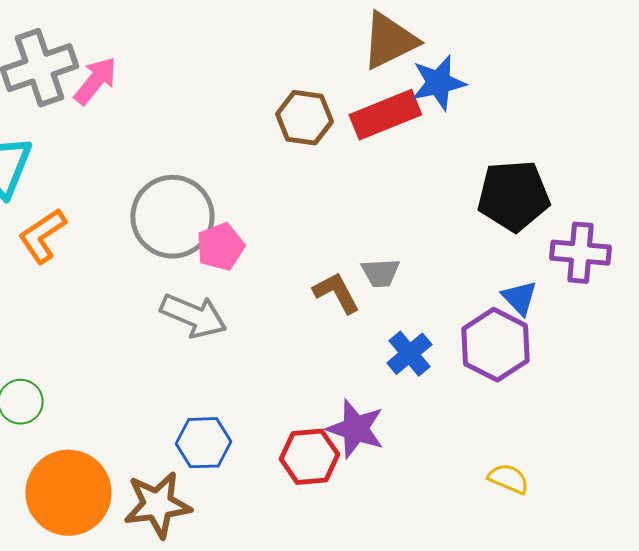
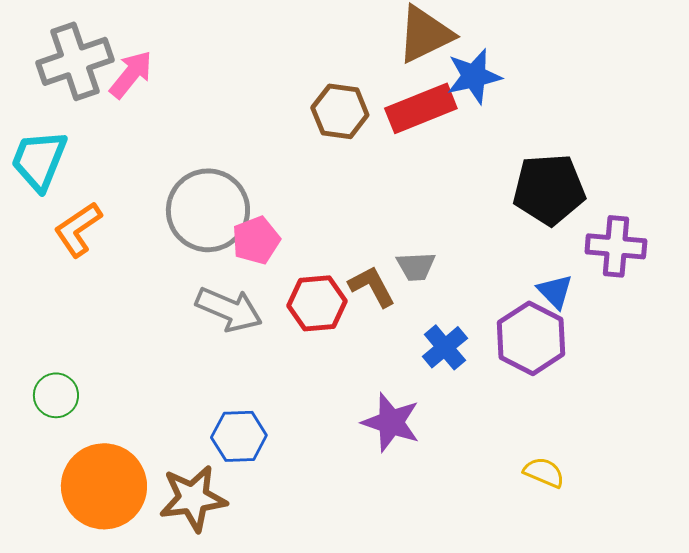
red hexagon: (309, 457) -> (317, 303), moved

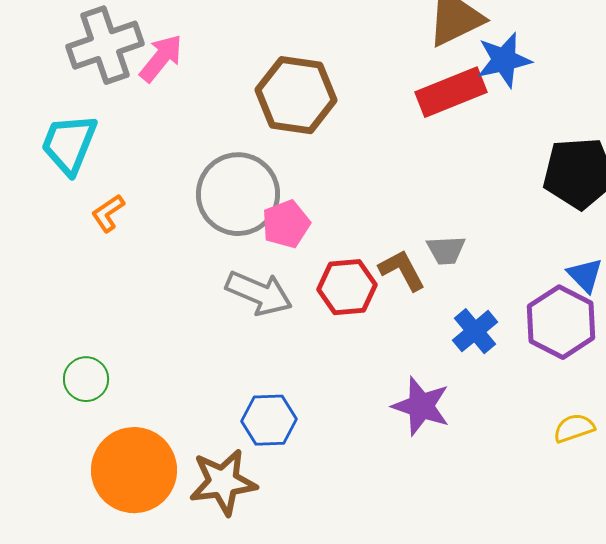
brown hexagon: (340, 111) -> (296, 95), moved, size x1.4
orange L-shape: (78, 229) -> (108, 213), size x0.7
yellow semicircle: (544, 472) -> (574, 428), moved, turned -42

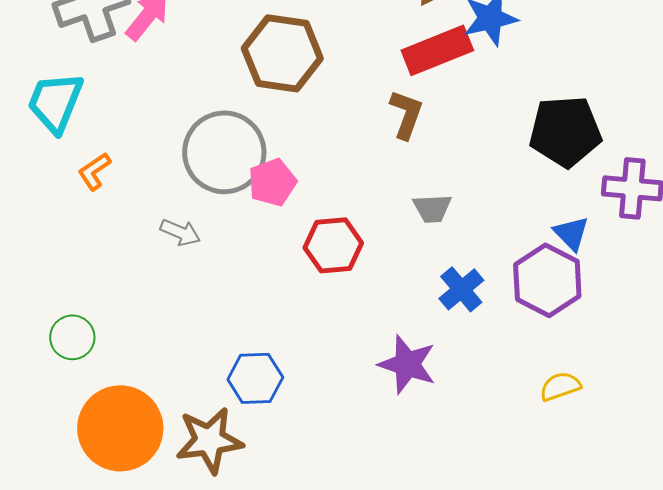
brown L-shape: (402, 270) -> (406, 114), moved, turned 48
gray arrow: (259, 293) -> (180, 232), moved, size x0.6

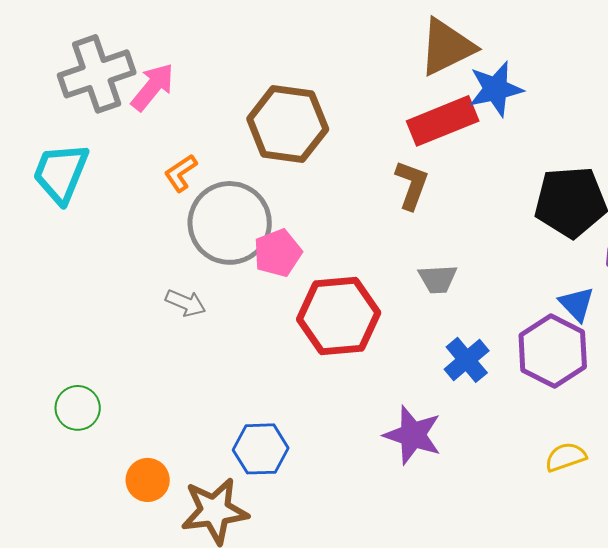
orange L-shape: (94, 171) -> (181, 173), moved
red hexagon: (333, 245) -> (339, 316), size x1.4
orange circle: (120, 428) -> (148, 480), moved, size x0.5

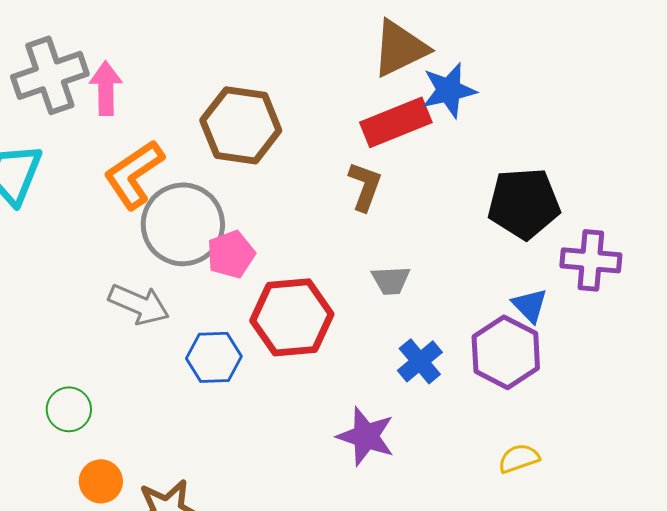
pink arrow: (153, 87) -> (106, 88), turned -40
orange L-shape: (181, 173) -> (134, 174), size x1.8
gray arrow: (186, 303) -> (139, 304), size x1.5
green circle: (78, 408) -> (69, 409), moved
blue hexagon: (261, 449) -> (214, 357), moved

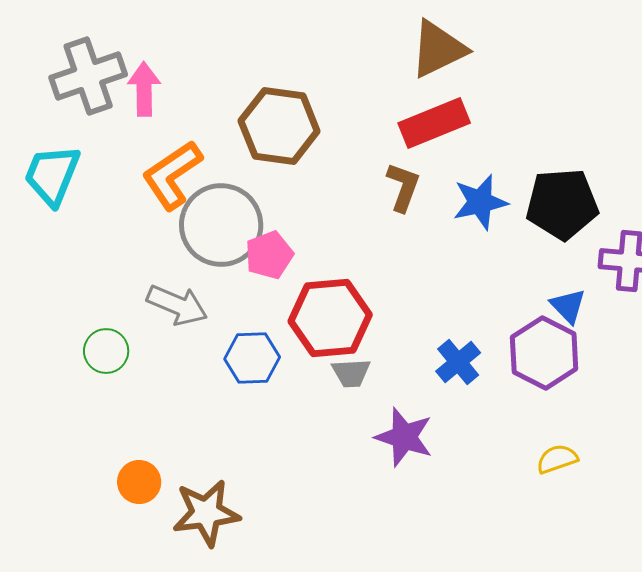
blue star: (449, 90) -> (480, 202), moved
gray trapezoid: (391, 280) -> (351, 373), moved
green circle: (69, 409) -> (106, 351), moved

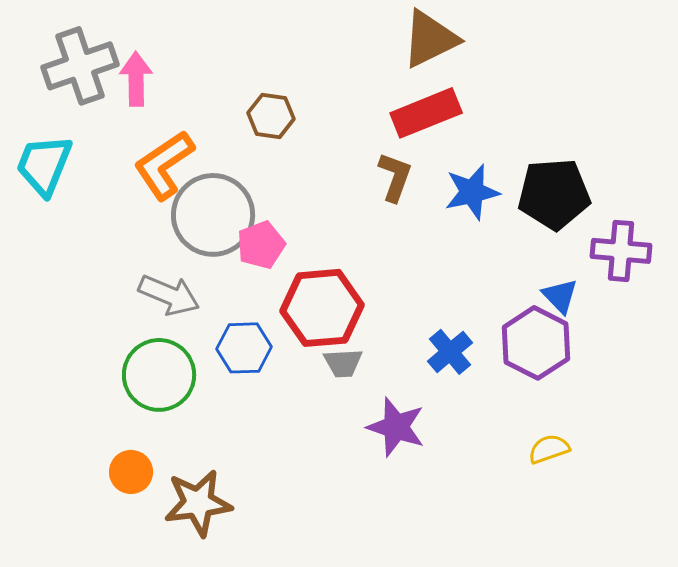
brown hexagon: (279, 126) -> (271, 116), size x0.6
green circle: (106, 351) -> (159, 375), moved, size x1.6

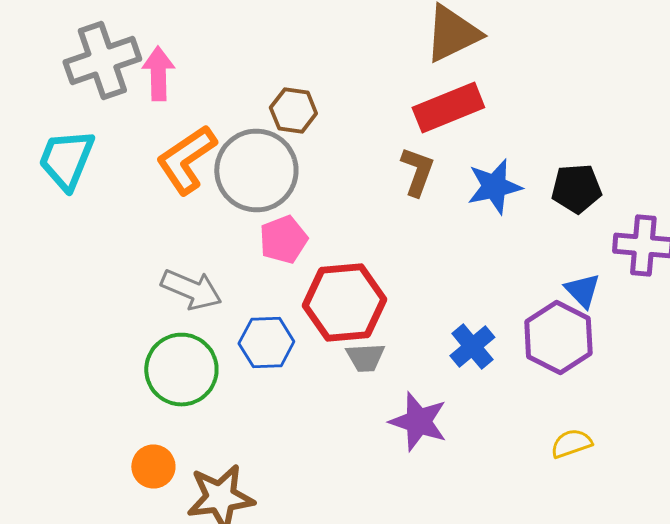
black pentagon: (554, 194) -> (576, 188), size x0.7
gray circle: (213, 215) -> (256, 170), moved

